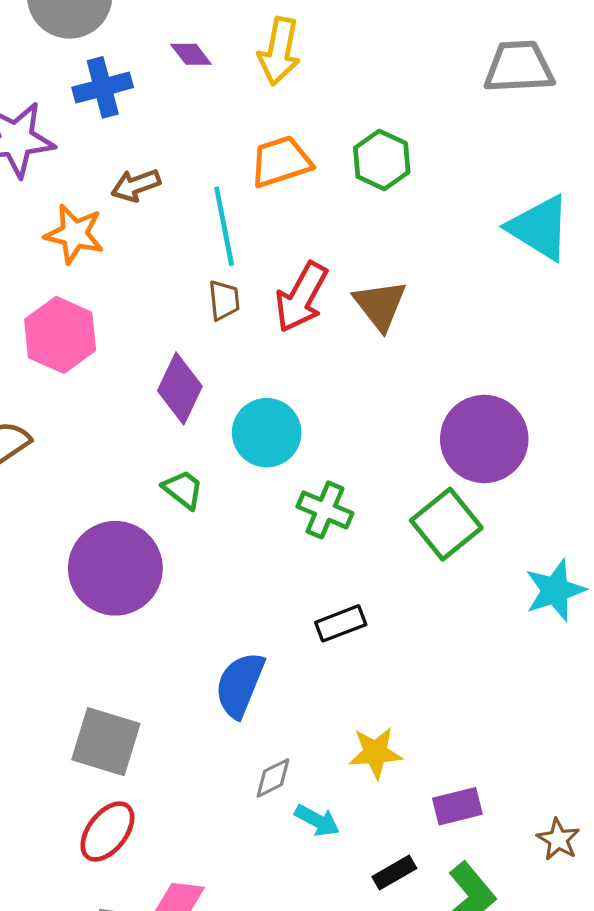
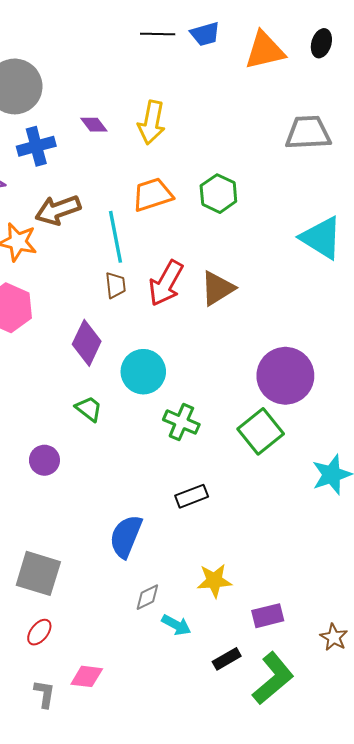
brown arrow: (136, 185) -> (58, 210), size x1.4
brown triangle: (380, 305) -> (217, 288), turned 36
purple circle: (115, 568) -> (44, 460), size x0.5
red ellipse: (107, 832) -> (39, 632), size x0.7

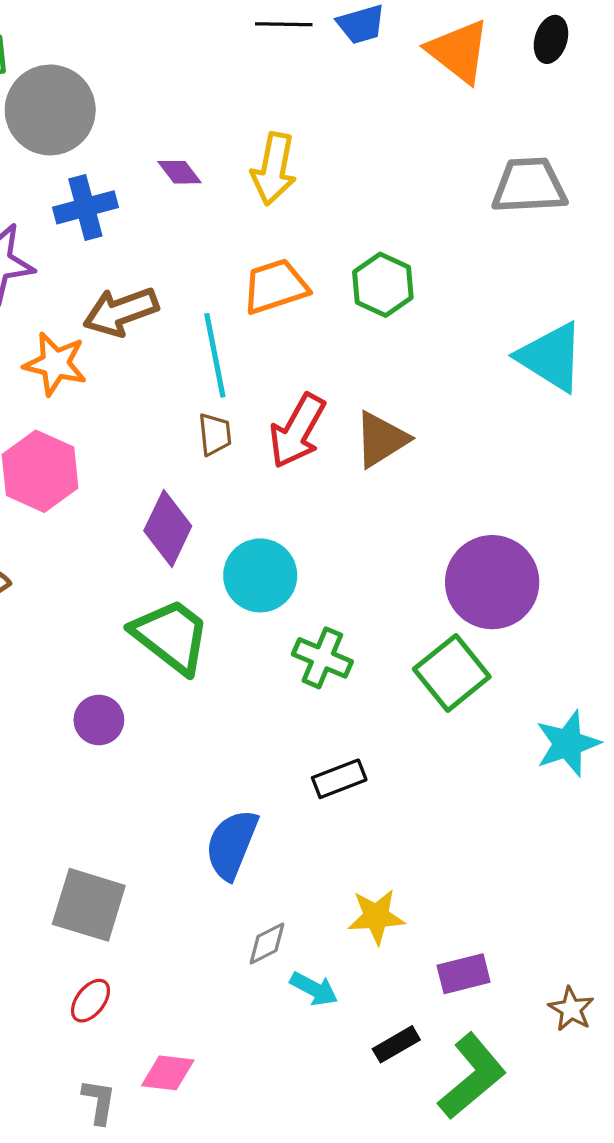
orange triangle: (265, 50) -> (459, 51), turned 51
green trapezoid: (89, 409) -> (171, 636), size x1.8

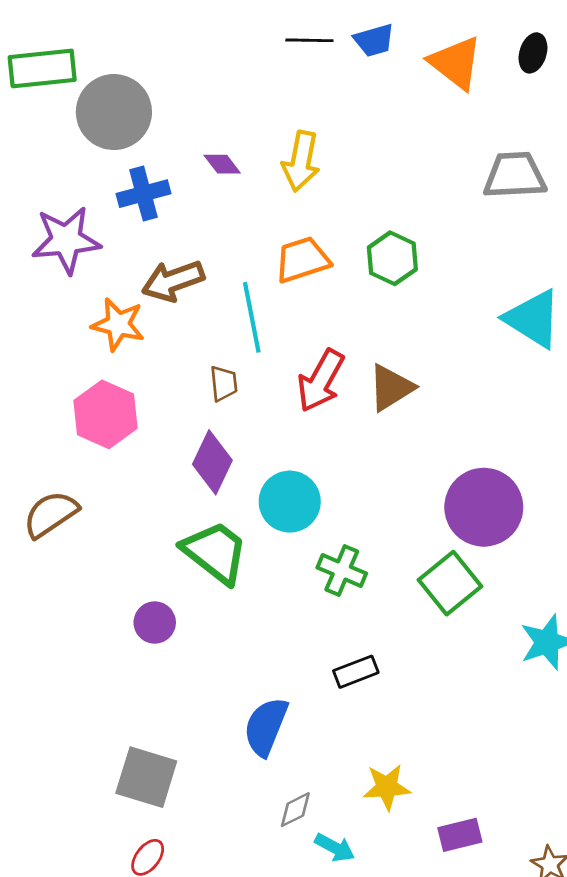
brown trapezoid: (215, 434) -> (224, 383), moved

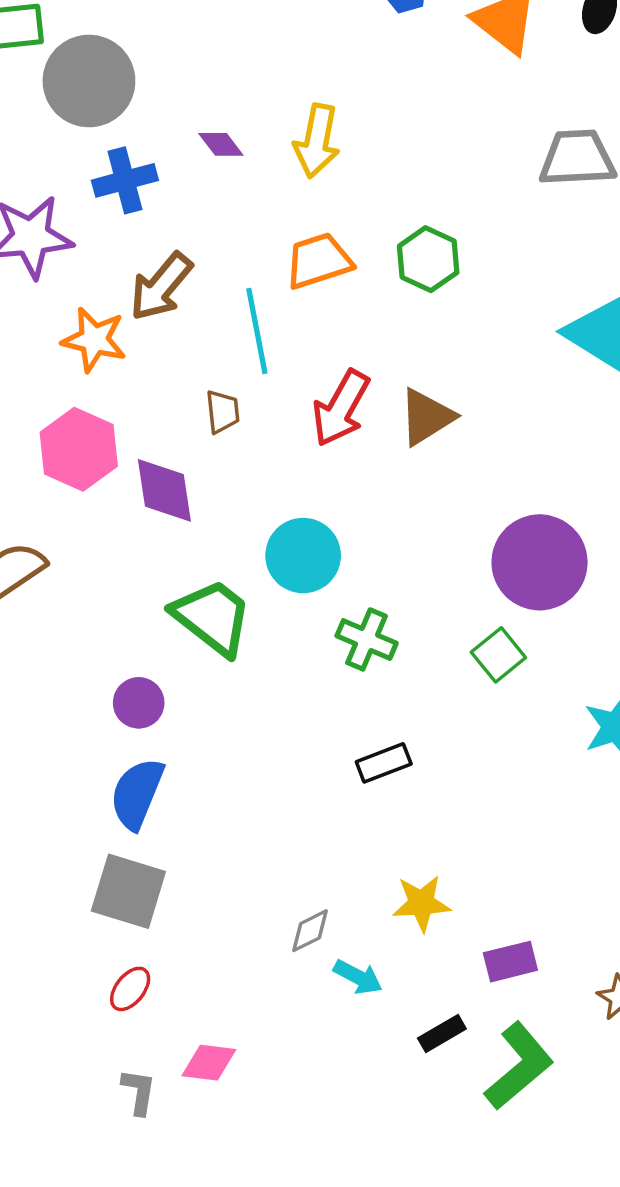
brown arrow: (173, 281) -> (161, 287), turned -30
purple diamond: (212, 462) -> (164, 490), moved, turned -34
green square: (450, 583) -> (498, 655), size x0.7
blue semicircle: (266, 727) -> (137, 794), moved

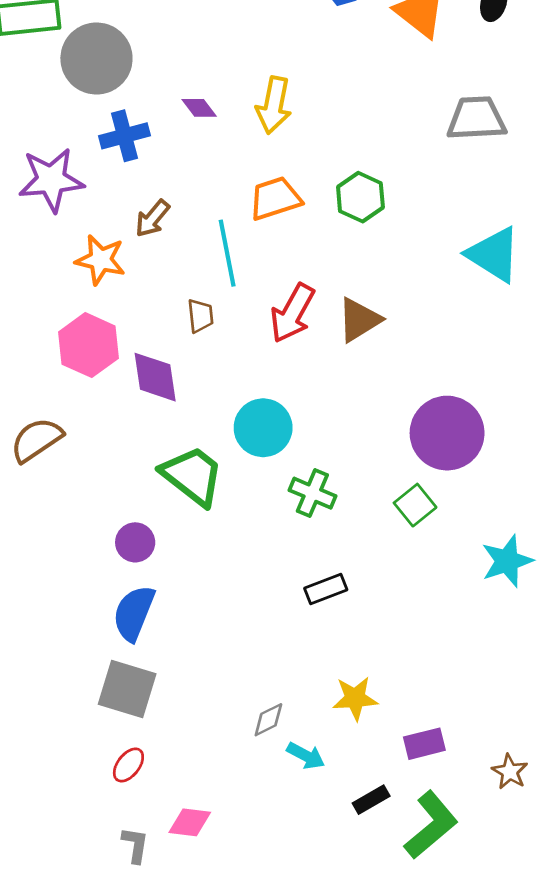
brown arrow: (161, 287) -> (152, 218), size x0.7

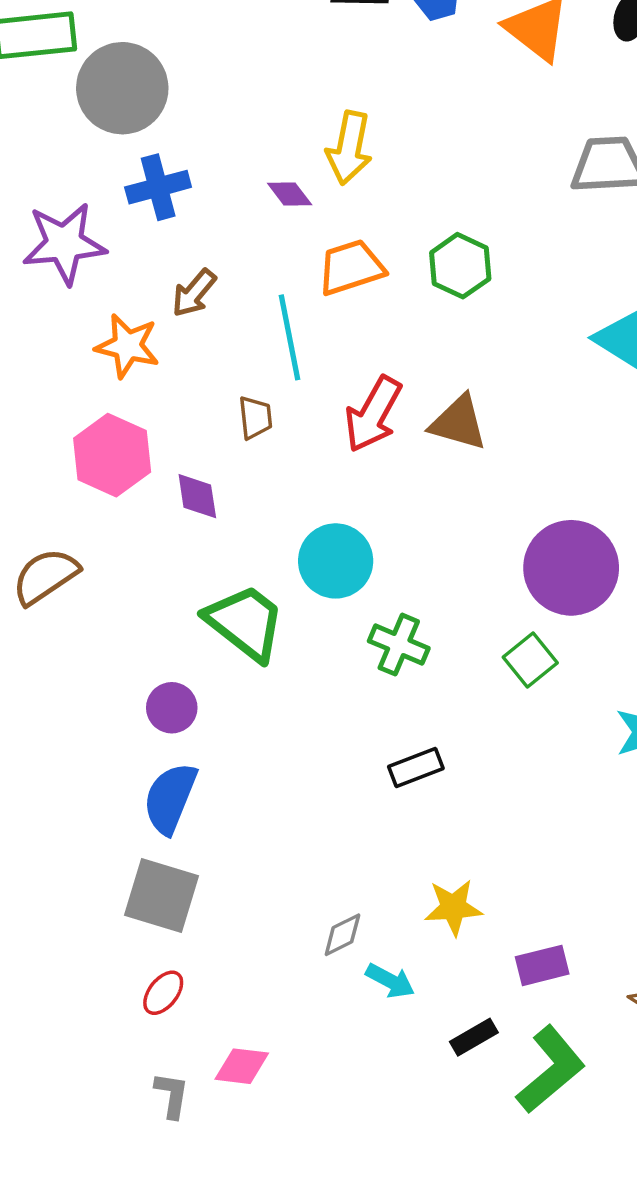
purple diamond: (199, 108) -> (290, 194), moved
brown triangle: (359, 320) -> (458, 423), turned 48
purple diamond: (155, 377) -> (197, 496), size x0.7

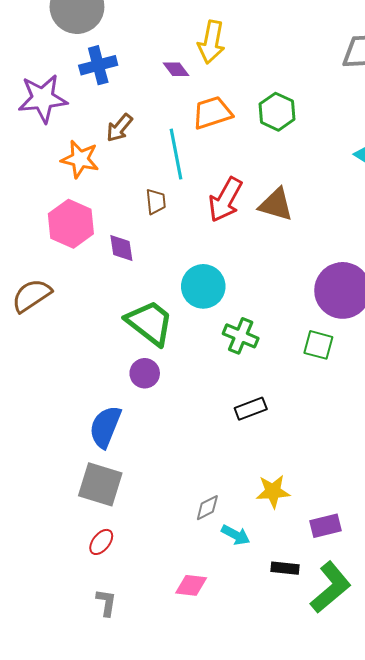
green square: (530, 660) -> (318, 345), turned -36
purple circle: (172, 708) -> (145, 373), moved
black rectangle: (474, 1037) -> (285, 568), turned 36
pink diamond: (242, 1066) -> (191, 585), moved

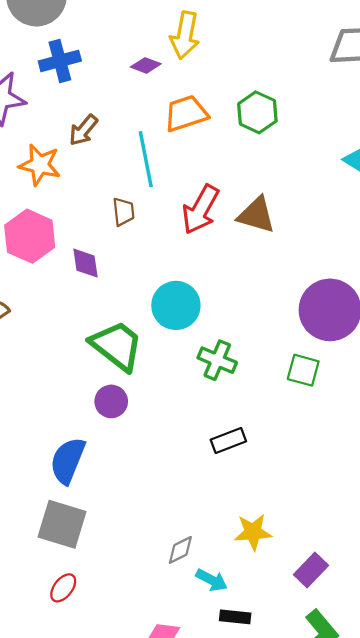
purple diamond: (176, 69) -> (146, 65), turned -32
purple rectangle: (325, 526) -> (311, 570), turned -32
black rectangle: (285, 568) -> (235, 617), moved

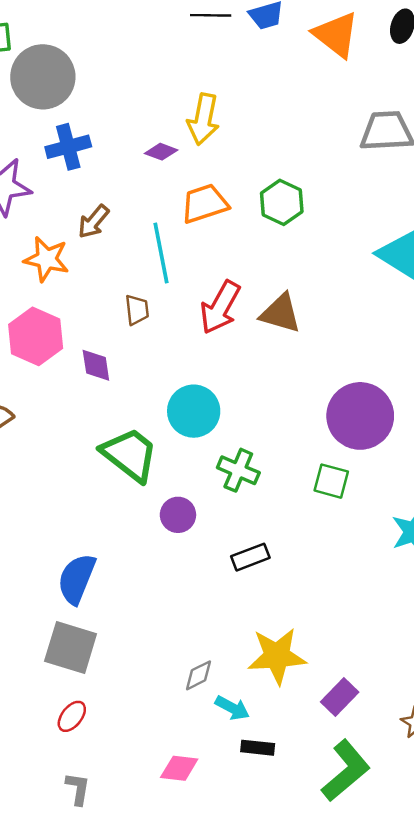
purple circle: (111, 401) -> (178, 515), moved
yellow star: (253, 532) -> (277, 656), size x1.4

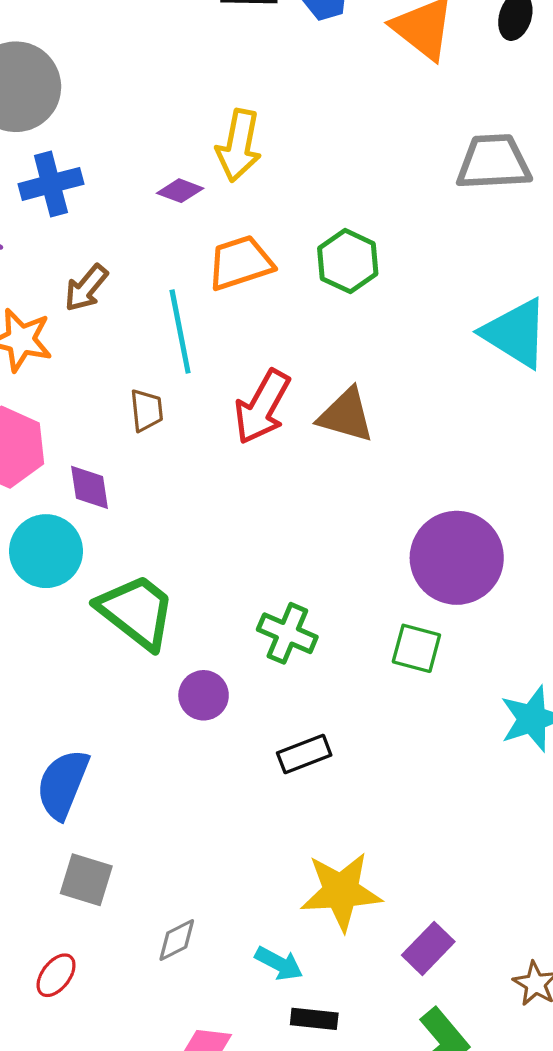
cyan circle: (194, 411) -> (46, 551), moved
gray square: (71, 648) -> (86, 880), moved, size x0.7
gray diamond: (198, 675) -> (177, 940), moved

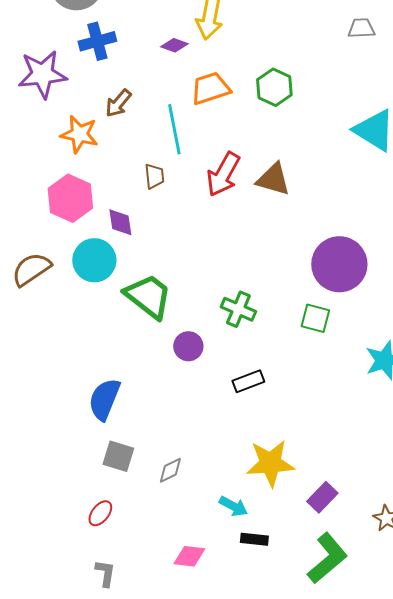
gray trapezoid: (494, 162) -> (361, 28), size x0.6
gray diamond: (177, 940) -> (170, 470), moved

